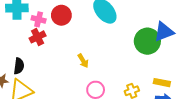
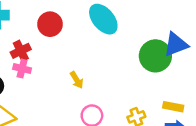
pink cross: (39, 19) -> (22, 69), moved

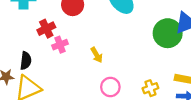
pink cross: (22, 69) -> (60, 45), moved, turned -35

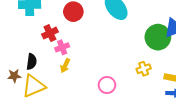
yellow arrow: (97, 55) -> (65, 66), moved, turned 56
yellow cross: (150, 88) -> (144, 69), moved

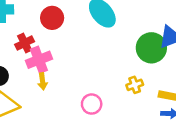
pink cross: (62, 47) -> (39, 60), size x1.5
yellow arrow: (65, 66) -> (43, 81), turned -32

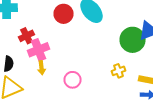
red circle: (52, 18) -> (64, 14), moved
pink circle: (92, 104) -> (72, 80), moved

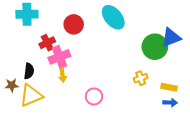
red circle: (64, 14) -> (74, 24), moved
pink circle: (72, 80) -> (94, 96), moved

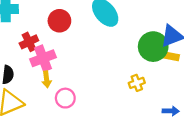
yellow rectangle: (169, 87) -> (170, 56), moved
pink circle: (94, 96) -> (65, 98), moved

